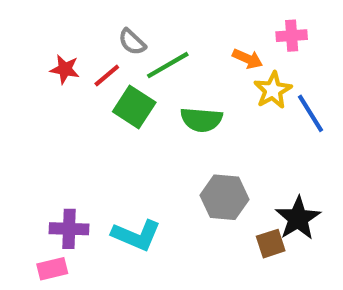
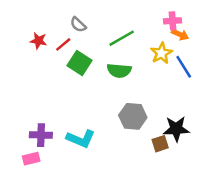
orange arrow: (248, 59) -> (180, 35), moved
green line: (168, 65) -> (122, 38), moved
black star: (298, 218) -> (176, 129), turned 30

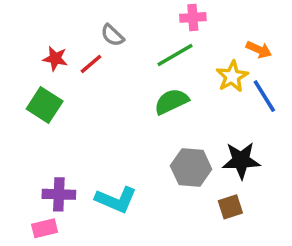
pink cross: (173, 21) -> (193, 17), moved
green square: (79, 63) -> (45, 105), moved
green semicircle: (119, 71) -> (171, 101), turned 150
black star: (176, 129) -> (241, 160), moved

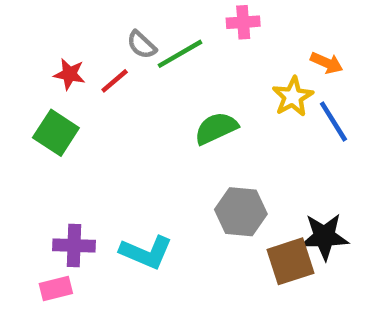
green line: (175, 55) -> (180, 54), moved
black star: (241, 160) -> (324, 237), moved
brown square: (230, 207) -> (291, 261), size x1.5

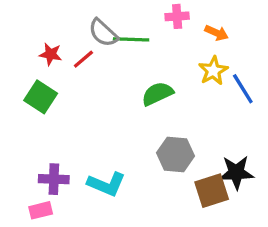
gray semicircle: (142, 45) -> (103, 33), size x1.4
green line: (180, 54) -> (131, 39), turned 32
orange arrow: (327, 63) -> (217, 33), moved

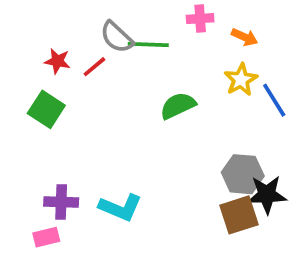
gray hexagon: (175, 154) -> (243, 174), moved

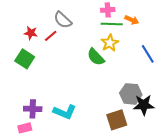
green line: (148, 44) -> (112, 24), moved
yellow star: (241, 80) -> (110, 43), moved
green semicircle: (178, 106) -> (96, 57), turned -108
brown square: (239, 215) -> (117, 120), moved

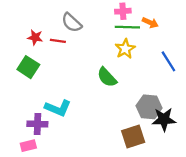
red line: (51, 36) -> (58, 41), turned 48
green semicircle: (96, 57) -> (107, 77), moved
cyan L-shape: (65, 112) -> (58, 108), moved

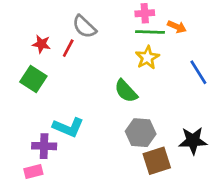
red line: (58, 41) -> (68, 48), turned -70
gray hexagon: (149, 107) -> (141, 133), moved

